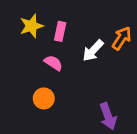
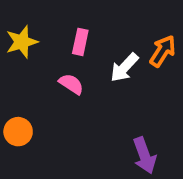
yellow star: (31, 26) -> (22, 42), moved
orange circle: (44, 98) -> (18, 132), moved

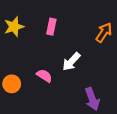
white arrow: (124, 68) -> (71, 62), moved
pink semicircle: (71, 84) -> (44, 76), moved

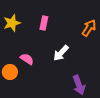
pink semicircle: (44, 76) -> (27, 59), moved

